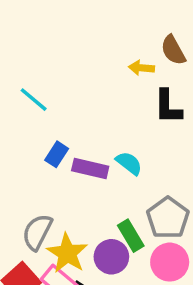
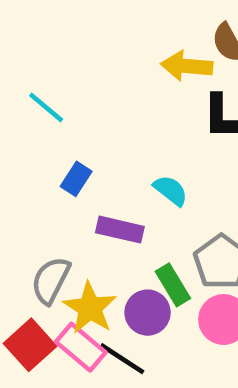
yellow arrow: (141, 68) -> (187, 66), size x1.5
purple rectangle: (90, 168) -> (120, 230), moved

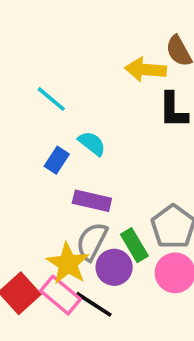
cyan line: (46, 107) -> (51, 99), moved
cyan semicircle: (171, 190) -> (92, 143), moved
gray semicircle: (51, 280) -> (92, 241), moved

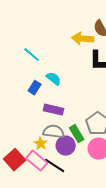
gray semicircle: (92, 241) -> (54, 132), turned 70
yellow star: (68, 264) -> (41, 144), size x0.6

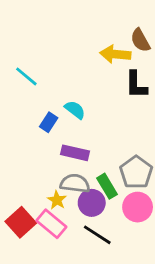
cyan line: (32, 55) -> (26, 76), moved
black line: (55, 166) -> (97, 235), moved

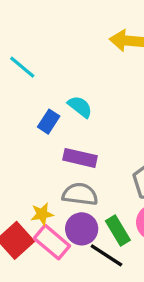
green rectangle: (107, 186) -> (118, 231), moved
yellow star: (57, 200) -> (42, 214), moved, turned 30
purple circle: (92, 203) -> (82, 229), moved

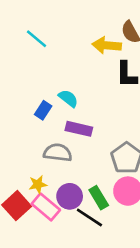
cyan line: (22, 67) -> (36, 39), moved
purple rectangle: (80, 158) -> (79, 129), moved
gray semicircle: (80, 194) -> (58, 153), moved

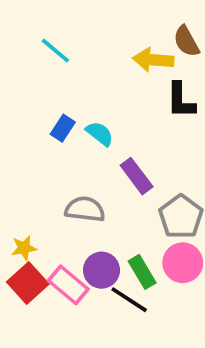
blue rectangle: (43, 110) -> (63, 128), moved
purple rectangle: (79, 129) -> (137, 176), moved, turned 40
yellow star: (38, 184) -> (24, 248), moved

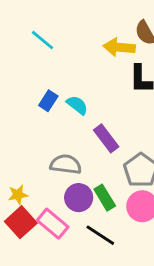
purple circle: (102, 270) -> (79, 198), moved
green rectangle: (142, 272) -> (105, 198), moved

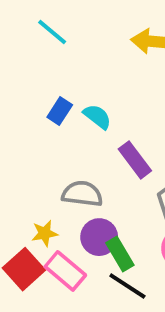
yellow star: (18, 195) -> (45, 233), moved
green rectangle: (105, 198) -> (120, 254), moved

